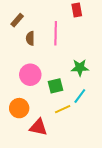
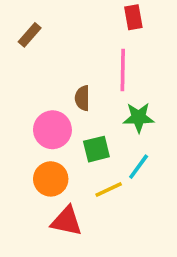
pink line: (56, 33) -> (123, 70), moved
brown semicircle: (30, 38) -> (82, 98), moved
orange circle: (19, 108) -> (51, 179), moved

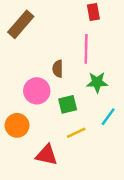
brown rectangle: (30, 35) -> (21, 24), size x1.6
cyan line: (139, 167) -> (108, 117), moved
orange circle: (51, 179) -> (17, 125), moved

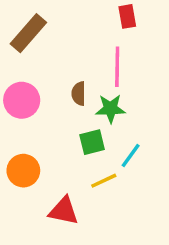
green star: (97, 82) -> (110, 109), moved
pink circle: (37, 91) -> (22, 100), moved
cyan line: (108, 117) -> (131, 156), moved

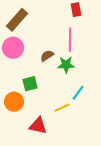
brown semicircle: (79, 94) -> (47, 56), turned 56
pink circle: (22, 100) -> (13, 48), moved
green square: (92, 142) -> (30, 84), moved

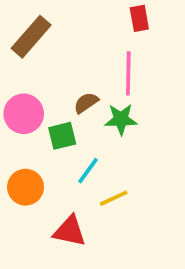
pink circle: (13, 48) -> (24, 114), moved
green square: (30, 84) -> (62, 136), moved
cyan line: (78, 93) -> (88, 171), moved

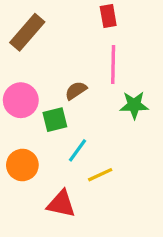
red rectangle: (139, 18) -> (108, 16), moved
green star: (121, 119) -> (134, 105), moved

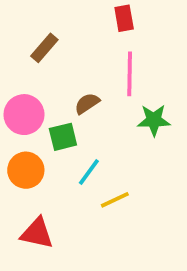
brown rectangle: (27, 32) -> (44, 48), moved, size x0.7
orange circle: (22, 165) -> (26, 170), moved
red triangle: (61, 204) -> (37, 233), moved

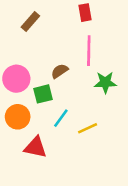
brown rectangle: (44, 48) -> (30, 21), moved
yellow line: (115, 200) -> (88, 128), moved
red triangle: (37, 233) -> (35, 147), moved

